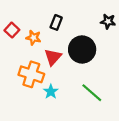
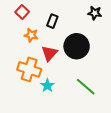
black star: (108, 21) -> (95, 13), moved
red square: (12, 30) -> (22, 12), moved

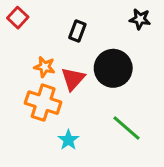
red square: (22, 12) -> (18, 18), moved
orange star: (31, 35) -> (45, 67), moved
cyan star: (47, 86) -> (68, 140), moved

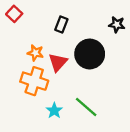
black star: (140, 19) -> (117, 24), moved
green line: (127, 128) -> (86, 107), moved

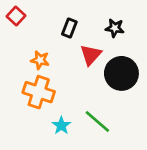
black star: (117, 24) -> (115, 28), moved
black circle: (90, 54) -> (121, 73), moved
red triangle: (58, 62) -> (91, 55), moved

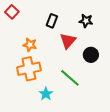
black circle: (121, 73) -> (91, 55), size x0.6
orange cross: (39, 92) -> (29, 69), turned -30
green line: (97, 121) -> (70, 78), moved

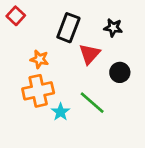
black rectangle: (52, 21) -> (68, 28), size x1.5
cyan star: (46, 94) -> (61, 112), moved

